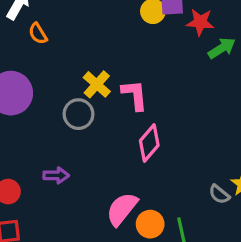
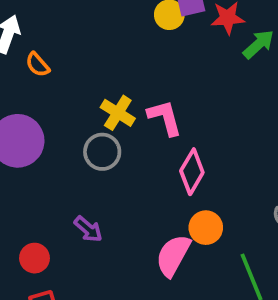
purple arrow: (56, 175) -> (88, 229), turned 50
orange circle: (150, 224) -> (206, 228), moved

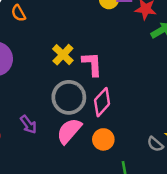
gray circle: (102, 152) -> (69, 97), moved, size x1.4
pink semicircle: (173, 255) -> (69, 131), moved

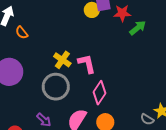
gray circle: (69, 97) -> (56, 87), moved

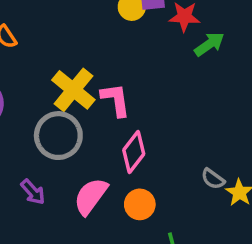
yellow cross: (62, 60) -> (73, 90), size x1.4
gray semicircle: (147, 119) -> (213, 179), moved

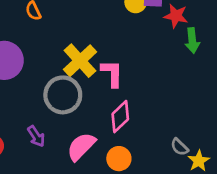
green arrow: (209, 44) -> (192, 41), turned 110

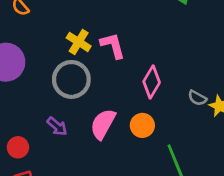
yellow cross: (80, 61) -> (79, 42), size x0.7
pink diamond: (120, 117) -> (152, 82), moved

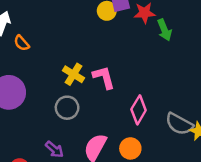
gray circle: (71, 79) -> (67, 108), size x0.7
gray semicircle: (197, 98) -> (179, 124), size x1.6

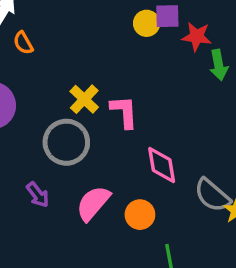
gray circle: (67, 108) -> (66, 142), size x1.4
pink diamond: (139, 110) -> (162, 165), turned -52

